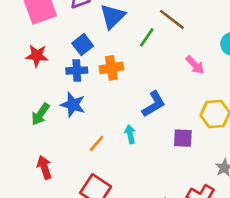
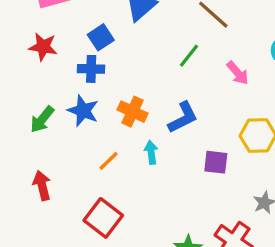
green line: (147, 37) -> (189, 56), moved
orange cross: (111, 68) -> (133, 112), moved, turned 30

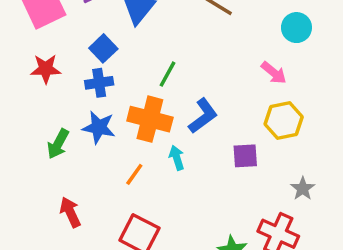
green line: (189, 56) -> (168, 74), moved
pink arrow: (238, 73) -> (274, 73), moved
orange cross: (133, 112) -> (150, 119), size x1.4

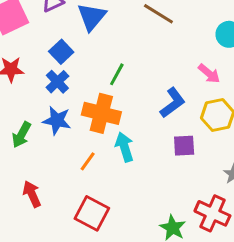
blue cross: (99, 83) -> (57, 82), turned -35
blue L-shape: (203, 116) -> (173, 103), moved
cyan arrow: (177, 158) -> (125, 147), size x1.4

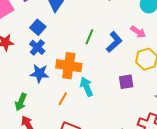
green line: (117, 74) -> (89, 37), moved
blue L-shape: (173, 103) -> (114, 42), moved
green arrow: (21, 135) -> (21, 102), moved

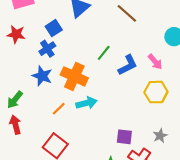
purple square: (126, 82) -> (124, 137), moved
cyan arrow: (86, 87) -> (86, 103), turned 84

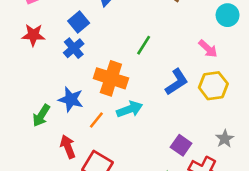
blue L-shape: (128, 65) -> (177, 82), moved
blue star: (42, 76) -> (71, 99), moved
red arrow: (15, 125) -> (68, 147), moved
purple square: (124, 137) -> (181, 145), turned 35

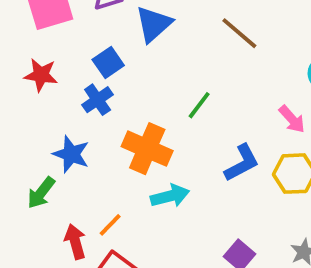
blue star: (71, 99) -> (71, 154), moved
orange line: (96, 120) -> (110, 225), moved

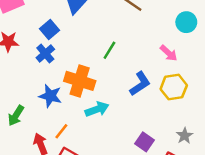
blue star: (71, 154) -> (50, 96), moved

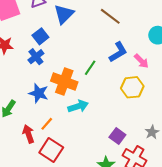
green line: (109, 50) -> (90, 68), moved
blue L-shape: (140, 84) -> (118, 52), moved
yellow hexagon: (174, 87) -> (132, 87), moved

